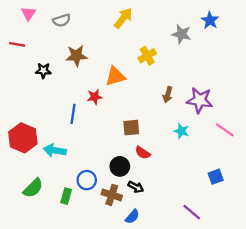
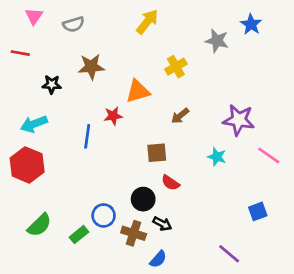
brown arrow: (168, 95) -> (180, 116), moved, turned 35
cyan arrow: (55, 150) -> (34, 124), moved, turned -30
green rectangle: (66, 196) -> (79, 235), turned 35

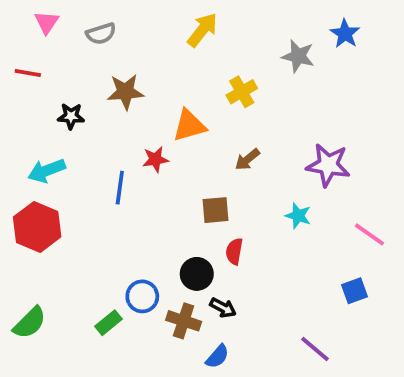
pink line: (269, 155) -> (369, 234), moved
red semicircle: (170, 183) -> (234, 251), turned 66
green semicircle: (39, 225) -> (30, 323), moved

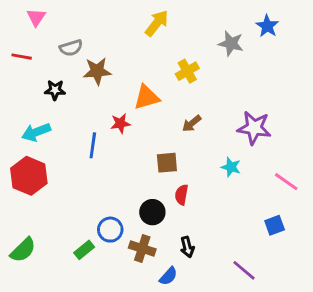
gray semicircle: (101, 34) -> (71, 48), moved
black arrow: (223, 308) -> (187, 247), moved, turned 48

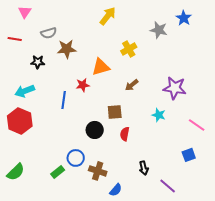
black circle: (152, 212) -> (95, 130), moved
black arrow: (187, 247) -> (144, 168), moved

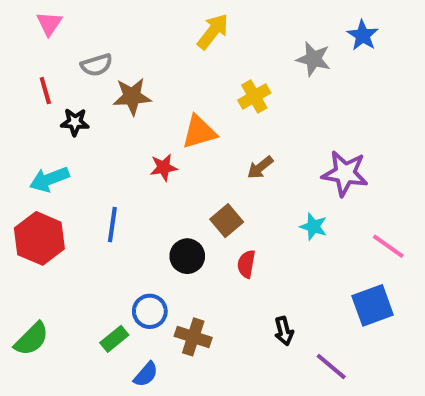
red line: (15, 39) -> (45, 91), moved, turned 64
blue line: (64, 100) -> (112, 225), moved
brown square: (115, 112) -> (227, 221), turned -35
blue square: (189, 155) -> (373, 305), size x1.5
blue semicircle: (116, 190) -> (146, 374), moved

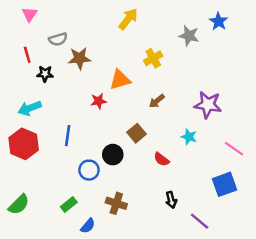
red semicircle: (246, 264) -> (162, 159), moved, turned -63
blue circle: (150, 311) -> (89, 170), moved

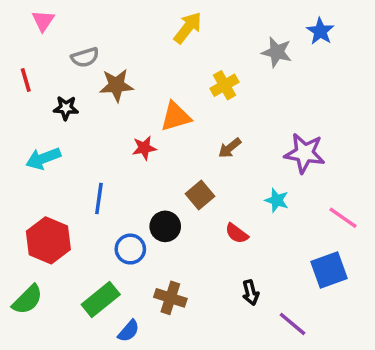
red line: (27, 55) -> (26, 80), moved
red hexagon: (24, 144) -> (48, 240), moved
green rectangle: (69, 204) -> (101, 300), size x1.5

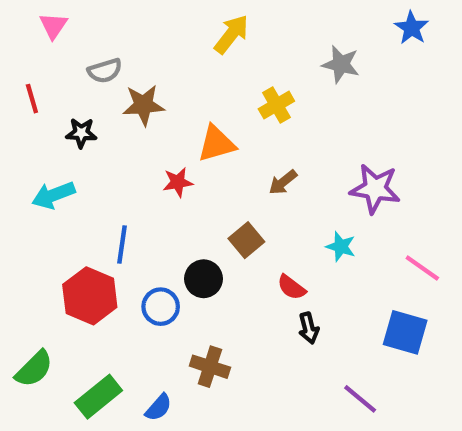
blue star: (320, 31) -> (412, 28), moved
red hexagon: (48, 240) -> (90, 296), moved
blue square: (329, 270) -> (405, 332), turned 36
black arrow: (251, 293) -> (309, 328), moved
green rectangle: (101, 300) -> (98, 397), moved

